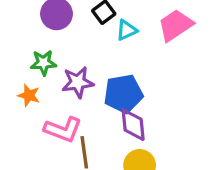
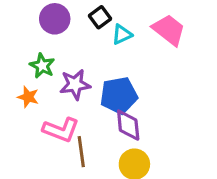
pink trapezoid: (175, 25) -> (169, 30), turned 72
green star: (43, 63) -> (42, 66), turned 30

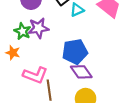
purple star: (75, 84) -> (38, 28), moved
purple diamond: (128, 125) -> (81, 72), turned -30

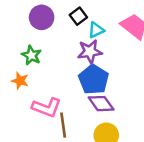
purple star: (38, 28) -> (90, 52), moved
blue pentagon: (75, 52) -> (94, 79), turned -30

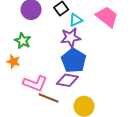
purple diamond: (101, 104) -> (67, 80), moved, turned -45
brown line: (63, 125) -> (49, 98), turned -60

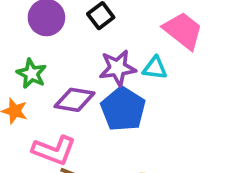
cyan triangle: (76, 20) -> (155, 68), moved, turned 32
purple diamond: (67, 80) -> (75, 100), moved

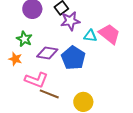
pink trapezoid: (183, 31) -> (109, 34), moved
purple star: (118, 68) -> (70, 21), moved

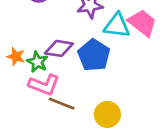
cyan triangle: (90, 36) -> (117, 26), size x1.5
green star: (24, 39) -> (37, 62), moved

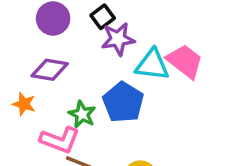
purple diamond: (59, 48) -> (50, 70), moved
green star: (37, 62) -> (82, 114), moved

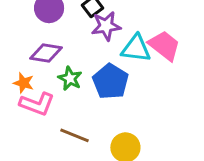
green star: (82, 114) -> (70, 78), moved
pink L-shape: (60, 140) -> (37, 104), moved

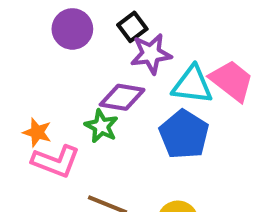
purple diamond: (46, 53) -> (122, 97), moved
blue pentagon: (110, 81) -> (184, 134), moved

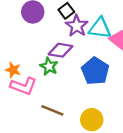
purple star: (151, 54) -> (77, 26), turned -30
cyan triangle: (192, 85) -> (100, 28), moved

